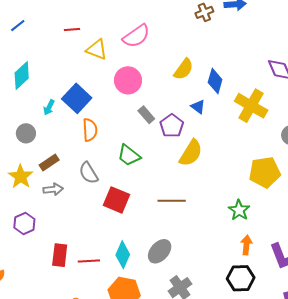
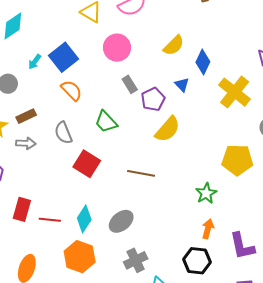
orange semicircle: (90, 130) -> (72, 90), turned -50

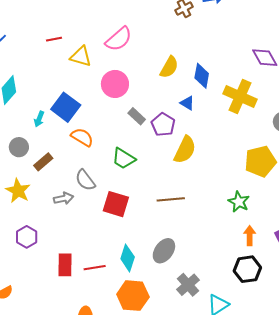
brown rectangle: (26, 116) -> (43, 162), moved
gray arrow: (26, 143) -> (64, 198), moved

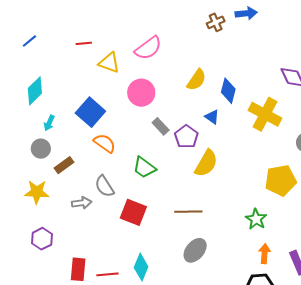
cyan arrow: (39, 119) -> (49, 123), moved
yellow star: (18, 191) -> (37, 192), turned -30
gray ellipse: (164, 251) -> (195, 250), moved

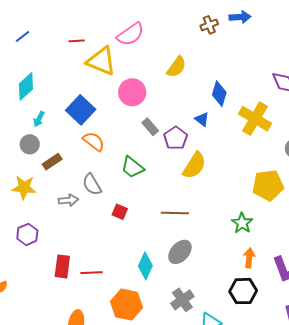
pink semicircle: (148, 48) -> (130, 34), moved
yellow triangle: (109, 63) -> (101, 61), size x1.4
yellow semicircle: (197, 80) -> (176, 67), moved
red square: (133, 212) -> (120, 212), size x0.6
cyan diamond: (141, 267) -> (145, 266), moved

